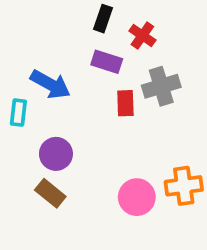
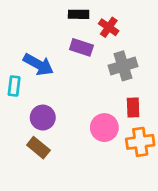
black rectangle: (103, 19) -> (79, 14), turned 72
red rectangle: (125, 103) -> (133, 107), moved
pink circle: (137, 197) -> (104, 128), moved

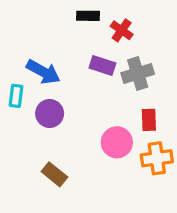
purple rectangle: (81, 47) -> (102, 65), moved
purple circle: (43, 118) -> (50, 113), moved
brown rectangle: (38, 148) -> (54, 174), moved

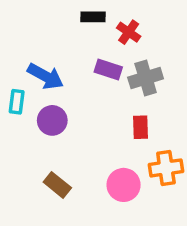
red rectangle: (149, 120) -> (141, 127), moved
pink circle: (117, 142) -> (124, 185), moved

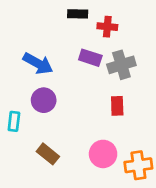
red cross: (129, 32) -> (107, 27), turned -30
cyan rectangle: (17, 102) -> (14, 121), moved
orange cross: (166, 168) -> (138, 165), moved

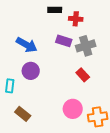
red rectangle: (117, 106) -> (83, 75), turned -40
brown rectangle: (48, 154) -> (23, 114), moved

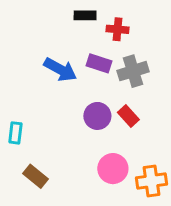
blue arrow: (27, 45) -> (60, 70), moved
purple circle: (31, 71) -> (97, 116), moved

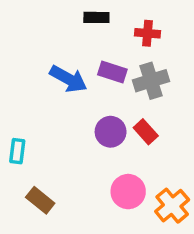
red cross: (118, 29) -> (147, 33), moved
orange cross: (152, 181) -> (172, 206), turned -32

